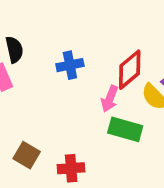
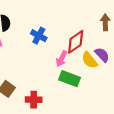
blue cross: (70, 65) -> (39, 36), turned 35

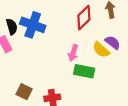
blue cross: (39, 36) -> (33, 25), moved, size x1.5
red diamond: (76, 42) -> (84, 18), moved

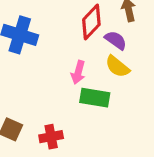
purple semicircle: (113, 42) -> (116, 40), moved

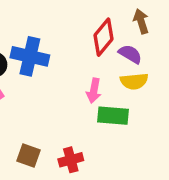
yellow semicircle: (117, 66) -> (134, 81), turned -40

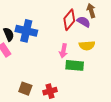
purple semicircle: (130, 54) -> (84, 22), moved

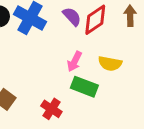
purple semicircle: (84, 22) -> (72, 16), moved
red cross: (50, 91) -> (51, 109), moved, turned 32

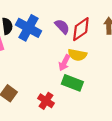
yellow semicircle: (110, 63) -> (77, 55), moved

